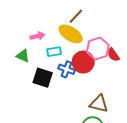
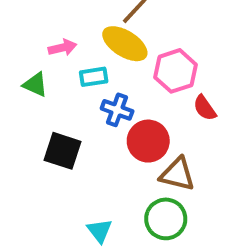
red semicircle: (113, 55) -> (205, 108), moved
red circle: (83, 62) -> (148, 141), moved
black square: (43, 78) -> (63, 151), moved

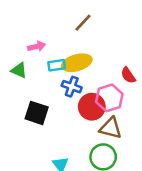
yellow ellipse: (125, 44) -> (77, 63), moved, turned -48
pink hexagon: (175, 71) -> (109, 98), moved
red semicircle: (205, 108) -> (128, 75), moved

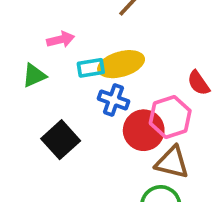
green triangle: (19, 70) -> (34, 75), turned -48
black square: (37, 113) -> (61, 140), turned 30

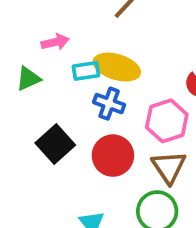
yellow ellipse: (121, 64) -> (117, 67), turned 33
red circle: (144, 130) -> (113, 156), moved
brown triangle: (172, 162) -> (169, 167), turned 42

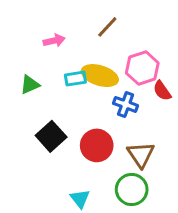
pink arrow: (55, 42) -> (54, 41), moved
blue cross: (109, 104) -> (126, 104), moved
pink hexagon: (167, 121) -> (142, 68), moved

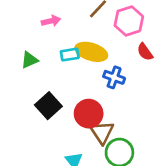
pink hexagon: (142, 68) -> (129, 21), moved
red semicircle: (162, 91) -> (145, 52), moved
brown triangle: (141, 155) -> (102, 132), moved

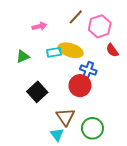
red circle: (89, 114) -> (80, 86), moved
brown triangle: (102, 132) -> (65, 117), moved

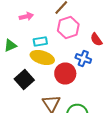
pink hexagon: (100, 26) -> (68, 28), moved
yellow ellipse: (71, 50) -> (42, 58), moved
blue cross: (88, 70) -> (83, 58), moved

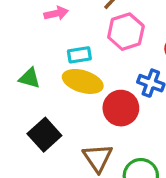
green triangle: (10, 46) -> (30, 78), moved, turned 40
black square: (24, 80) -> (44, 135), moved

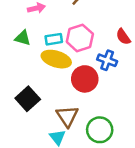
pink hexagon: (126, 32) -> (80, 38), moved
green triangle: (30, 78) -> (23, 38), moved

